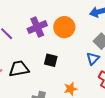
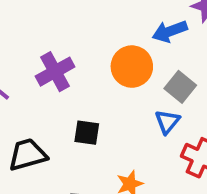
orange circle: (64, 27) -> (132, 67), moved

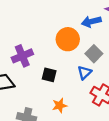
purple cross: (55, 72) -> (22, 56), moved
black square: (87, 133) -> (49, 75), moved

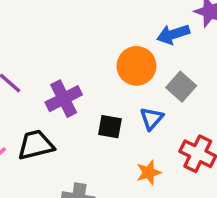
blue triangle: (84, 73) -> (152, 118), moved
orange star: (60, 105) -> (149, 172), moved

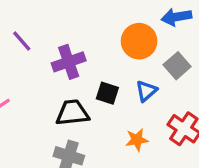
black trapezoid: (36, 145) -> (72, 113), moved

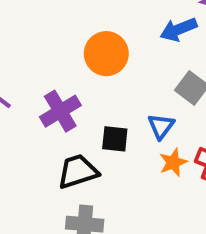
orange circle: (139, 41) -> (106, 54), moved
orange star: (137, 140) -> (173, 162), moved

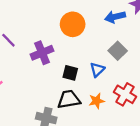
orange star: (173, 162) -> (97, 101), moved
black trapezoid: (78, 171) -> (69, 99), moved

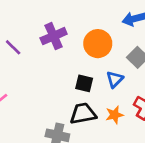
orange circle: (73, 24) -> (98, 44), moved
purple cross: (42, 53) -> (54, 36), moved

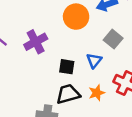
purple cross: (54, 36) -> (36, 42), moved
orange circle: (98, 44) -> (76, 17), moved

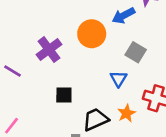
purple cross: (36, 42) -> (49, 50), moved
black square: (67, 67) -> (64, 95), moved

